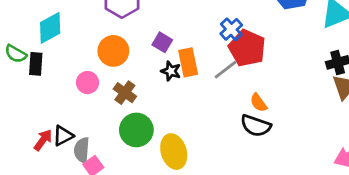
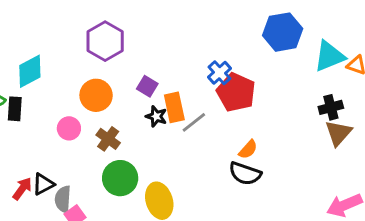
gray line: (225, 70) -> (194, 122), moved
orange semicircle: (259, 103) -> (248, 149), turned -102

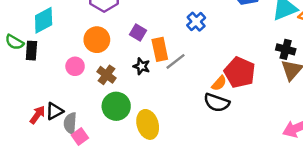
red pentagon: (236, 92) -> (240, 72), moved
black cross: (331, 107) -> (286, 49), turned 30
black star: (156, 116) -> (142, 66), moved

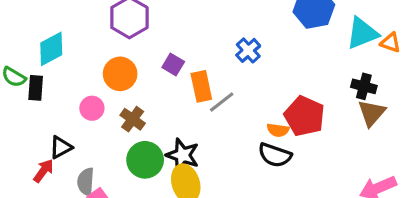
black star: (142, 66) -> (183, 155), moved, size x1.5
orange semicircle: (219, 83) -> (278, 130), turned 56
black triangle: (54, 111) -> (61, 147), moved

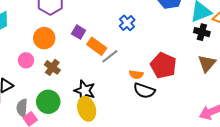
orange rectangle: (201, 86) -> (97, 46), turned -42
black cross: (364, 86) -> (202, 32), moved
orange semicircle: (278, 130) -> (136, 75), moved
green circle: (145, 160) -> (48, 102), moved

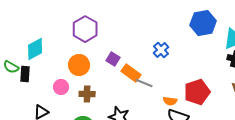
gray line: (110, 56) -> (144, 83), turned 60
red pentagon: (163, 65) -> (197, 92), turned 30
brown cross: (52, 67) -> (87, 94), turned -35

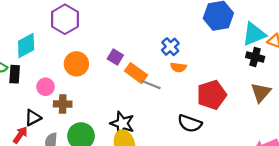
purple hexagon: (85, 29) -> (65, 19), moved
pink circle: (61, 87) -> (46, 87), moved
brown cross: (87, 94) -> (63, 104), moved
orange semicircle: (170, 101) -> (178, 67), moved

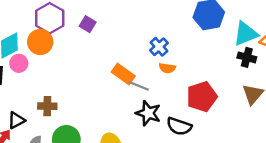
purple square: (115, 57) -> (88, 24), moved
orange circle: (76, 64) -> (40, 42), moved
pink circle: (46, 87) -> (19, 63), moved
black star: (122, 123) -> (148, 113), moved

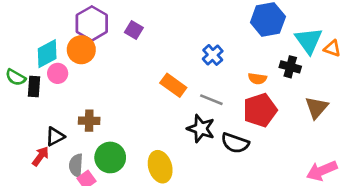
cyan triangle: (246, 34) -> (309, 41), turned -44
black cross: (247, 57) -> (290, 67), moved
orange semicircle: (167, 68) -> (257, 79), moved
gray line: (139, 86) -> (211, 100), moved

